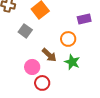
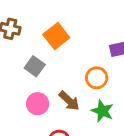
pink circle: (32, 67) -> (38, 104), moved

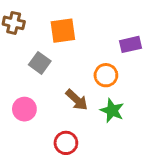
orange square: (56, 36) -> (63, 31), turned 30
pink circle: (38, 104) -> (24, 109), moved

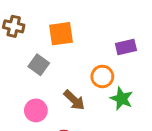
pink circle: (24, 109) -> (36, 110), moved
green star: (112, 111) -> (122, 99), moved

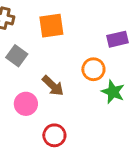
gray square: (39, 65) -> (17, 56), moved
brown arrow: (74, 100) -> (53, 86), moved

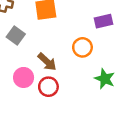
green star: (113, 92) -> (105, 79), moved
red circle: (54, 135) -> (48, 87), moved

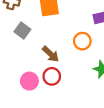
pink circle: (24, 77) -> (29, 81), moved

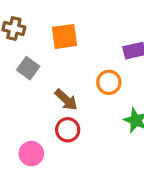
pink circle: (29, 81) -> (31, 154), moved

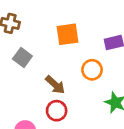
orange square: (65, 36) -> (67, 34), moved

